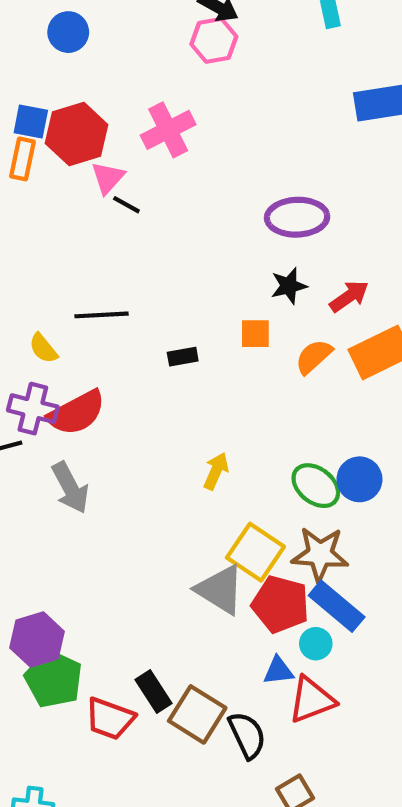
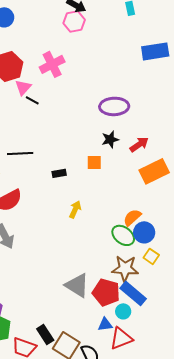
orange semicircle: (314, 357) -> (132, 217), moved
yellow arrow: (216, 471) -> (75, 209), moved
yellow square: (255, 552) -> (151, 256), moved, size x0.6

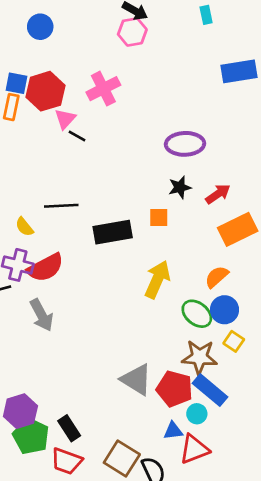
black rectangle: (59, 173) -> (113, 232), size x2.0
yellow arrow: (75, 209) -> (157, 279), moved, size x1.6
orange semicircle: (132, 217) -> (217, 277), moved
black rectangle: (45, 334) -> (69, 428), moved

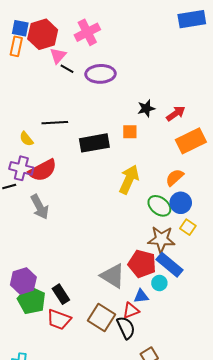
purple ellipse: (185, 144) -> (101, 74), moved
gray triangle: (136, 380) -> (113, 276), moved
red triangle: (194, 449) -> (131, 310), moved, size x0.7

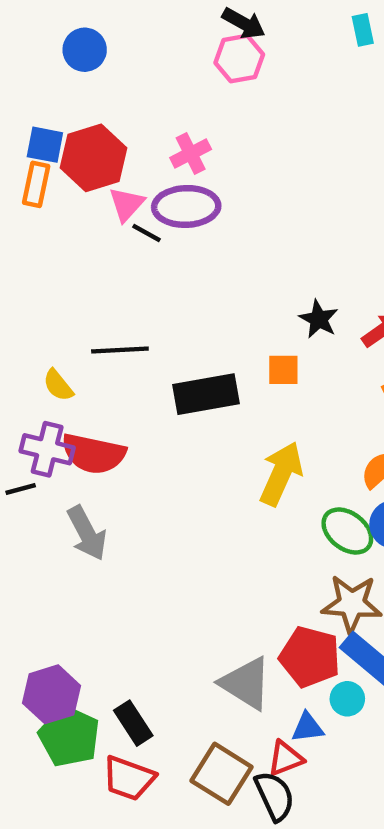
pink cross: (87, 32) -> (191, 153), size x0.7
purple ellipse: (101, 74) -> (186, 206), moved
black star: (146, 108) -> (319, 319), turned -30
red semicircle: (43, 170) -> (93, 454), turned 40

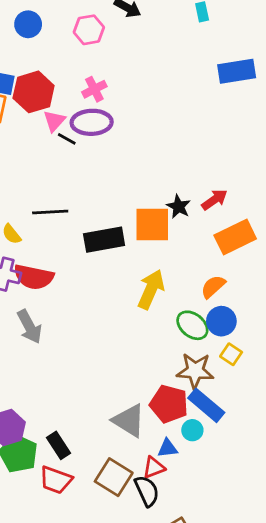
pink hexagon: (239, 59) -> (89, 30), moved
black star: (319, 319) -> (179, 207), moved
orange square: (283, 370) -> (152, 224), size x1.8

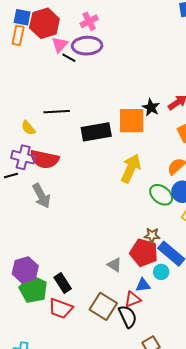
brown star: (195, 371) -> (152, 235), moved, size x0.6
gray triangle: (129, 421) -> (114, 265), size x0.6

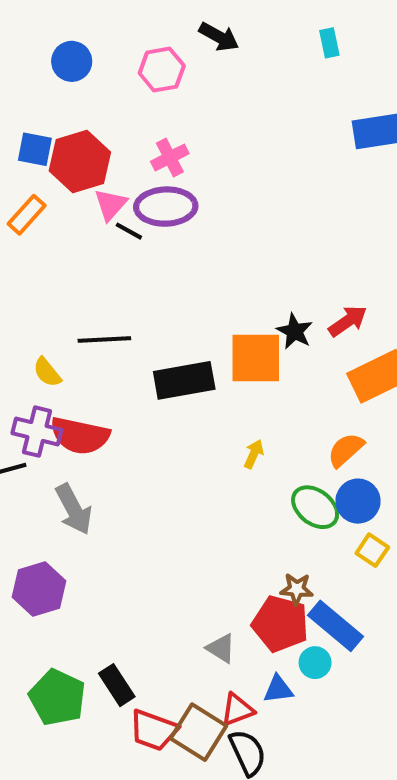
orange rectangle: (18, 35) -> (27, 215), moved, turned 30
yellow arrow: (131, 168) -> (254, 454), size x0.5
purple hexagon: (25, 270) -> (39, 589), moved
red triangle: (133, 299) -> (237, 710), moved
red trapezoid: (61, 308) -> (153, 730), moved

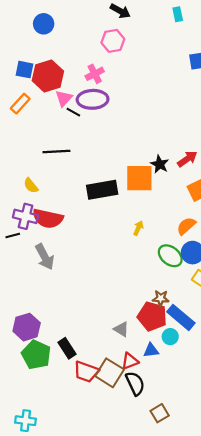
pink hexagon: (162, 70) -> (113, 41), moved
black line: (104, 339) -> (56, 151), moved
purple hexagon: (39, 589) -> (27, 327), moved

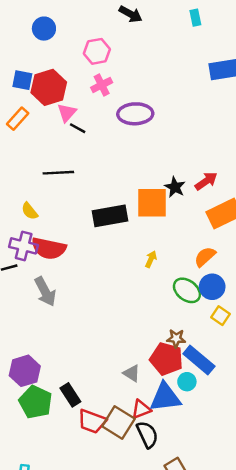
pink hexagon: (113, 41) -> (97, 51), moved
purple ellipse: (93, 99) -> (135, 114), moved
blue triangle: (151, 350) -> (165, 397), size x1.8

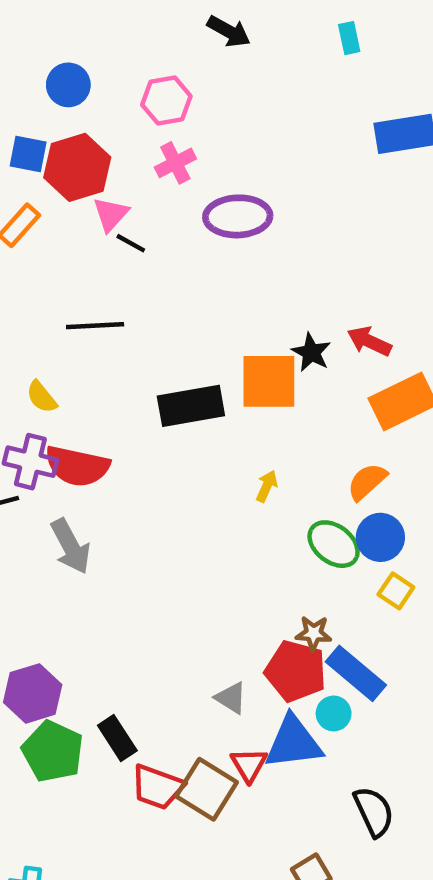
blue circle: (44, 29) -> (68, 85), moved
red arrow: (206, 181) -> (369, 341), turned -120
red triangle: (141, 409) -> (249, 765), turned -40
black semicircle: (147, 435) -> (374, 812), moved

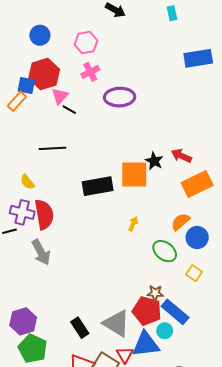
blue square: (28, 154) -> (26, 86), moved
red semicircle: (77, 466) -> (44, 214), turned -112
blue circle: (380, 537) -> (197, 237), moved
gray triangle: (231, 698) -> (116, 323), size x1.8
black rectangle: (117, 738) -> (80, 328), moved

